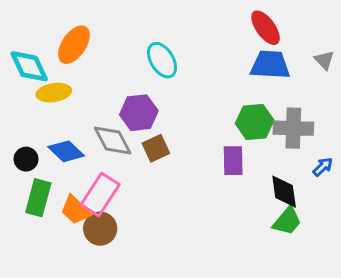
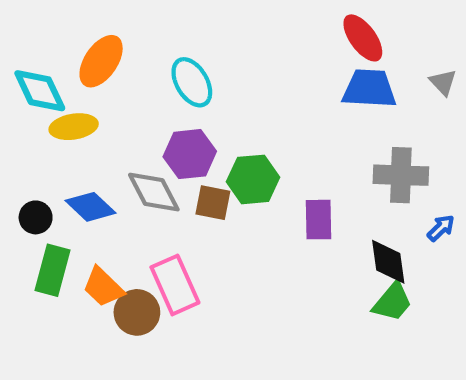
cyan ellipse: (162, 60) -> (192, 82), moved
green hexagon: (255, 122) -> (253, 179), moved
brown square: (156, 148) -> (213, 203), turned 36
pink rectangle: (100, 195) -> (175, 285), moved, turned -57

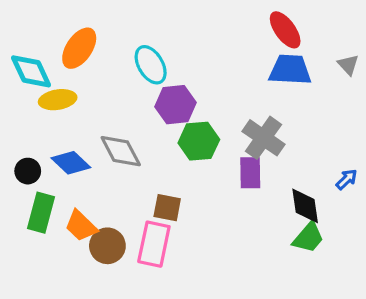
purple hexagon: (190, 154) -> (176, 105), moved
gray cross: (401, 175) -> (264, 138), moved, turned 33
brown square: (213, 203) -> (167, 208), moved
pink rectangle: (175, 285) -> (154, 244), moved, turned 36

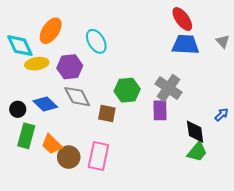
purple hexagon: (176, 105) -> (70, 67), moved
brown square: (167, 208) -> (107, 114), moved

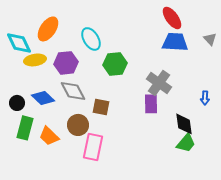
green hexagon: (127, 90) -> (115, 64), moved
blue arrow: (222, 115) -> (205, 98), moved, turned 136
brown circle: (69, 157) -> (78, 125), moved

